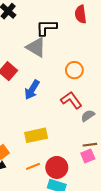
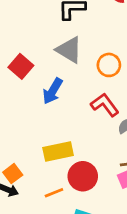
gray triangle: (36, 47) -> (69, 50), moved
red circle: (57, 167) -> (83, 176), moved

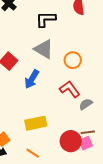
red circle: (83, 176) -> (71, 141), moved
orange line: (54, 193) -> (33, 153), turned 56

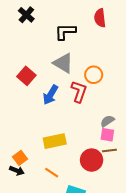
red L-shape: (70, 89) -> (79, 92), moved, turned 55
pink square: (86, 143) -> (107, 135), moved, turned 32

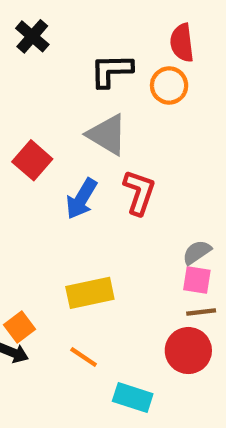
orange circle: (94, 75) -> (169, 85), moved
red circle: (92, 160) -> (188, 351), moved

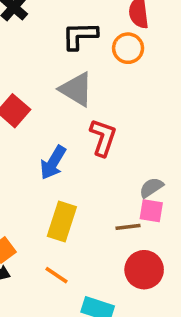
blue arrow: (81, 199) -> (53, 163), moved
yellow rectangle: (90, 293) -> (62, 221), turned -60
brown line: (201, 312) -> (128, 227), moved

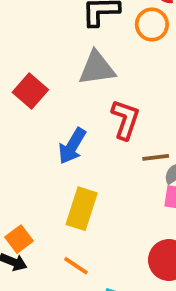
gray triangle: (76, 89) -> (97, 68), turned -39
brown line: (128, 227) -> (156, 157), moved

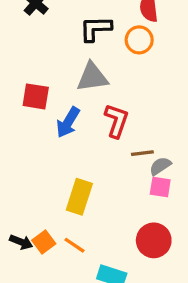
red square: (30, 91) -> (36, 96), turned -32
blue arrow: (72, 146) -> (68, 122), moved
orange square: (19, 239) -> (44, 242), moved

